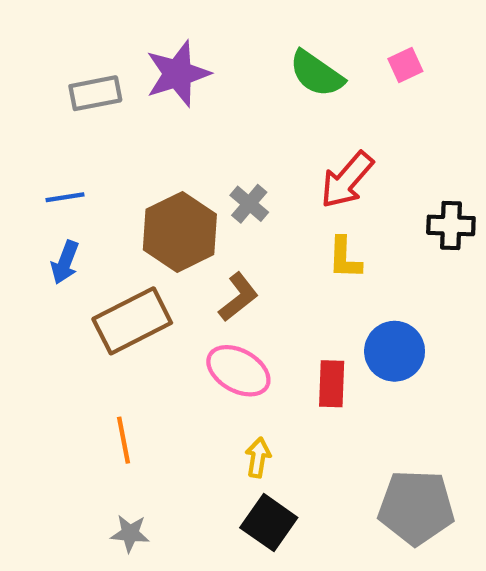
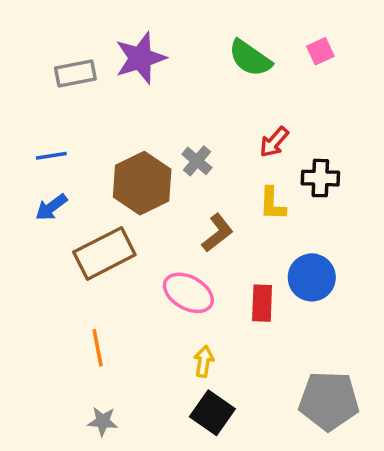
red arrow: (347, 180) -> (274, 142), size x0.7
black cross: (451, 225) -> (320, 178), moved
blue arrow: (65, 262) -> (51, 207), turned 32
brown L-shape: (238, 297) -> (218, 233), moved

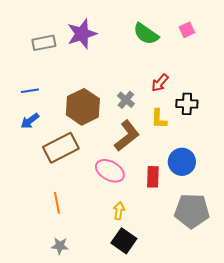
gray cross: (197, 161) -> (126, 100), moved
brown L-shape: (218, 233) -> (127, 136), size x1.4
gray pentagon: (329, 401) -> (192, 211), moved

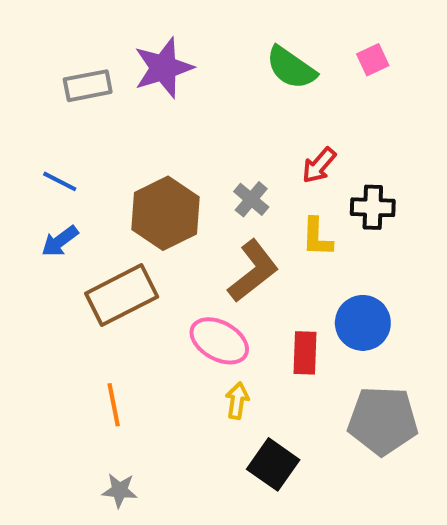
blue line: (30, 91) -> (60, 181), turned 36
yellow arrow: (119, 211) -> (237, 401), moved
black square: (124, 241) -> (273, 464), moved

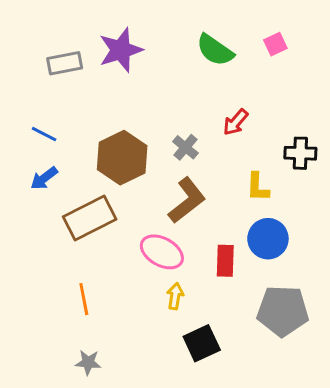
black cross: (373, 207) -> (300, 153), moved
yellow L-shape: (317, 237) -> (258, 187), moved
black square: (273, 464) -> (202, 343), turned 30

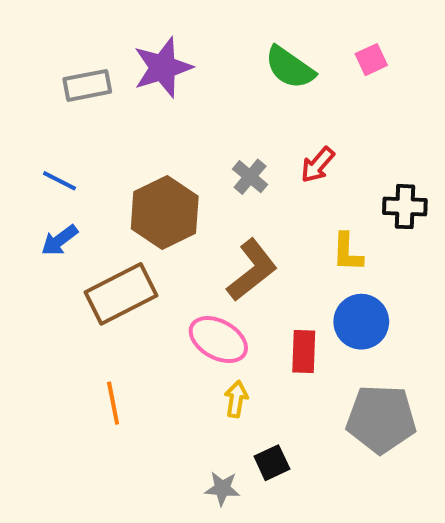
gray cross: (185, 147) -> (250, 177), moved
black square: (202, 343) -> (272, 463), size x0.7
gray star: (88, 362) -> (222, 488), moved

